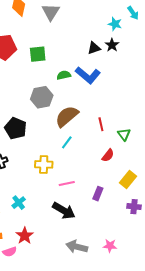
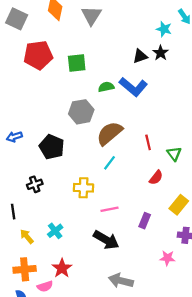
pink star: (110, 246) -> (167, 258), moved

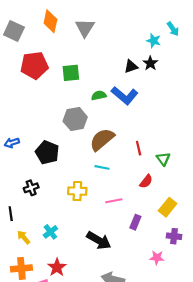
cyan line: (110, 163) -> (102, 167), turned 64
pink line: (110, 209) -> (114, 201), moved

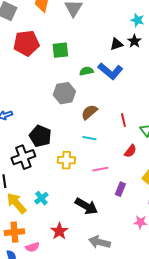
brown semicircle: (102, 139) -> (89, 112), size x0.7
black pentagon: (47, 152) -> (40, 136), moved
black cross: (31, 188) -> (23, 157), size x1.6
yellow arrow: (24, 237) -> (16, 203), size x1.6
red star: (57, 267) -> (59, 231), moved

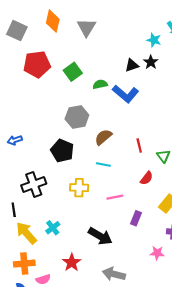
green square: (60, 50) -> (73, 72), turned -30
green semicircle: (86, 71) -> (100, 84), moved
black pentagon: (40, 136) -> (62, 151), moved

